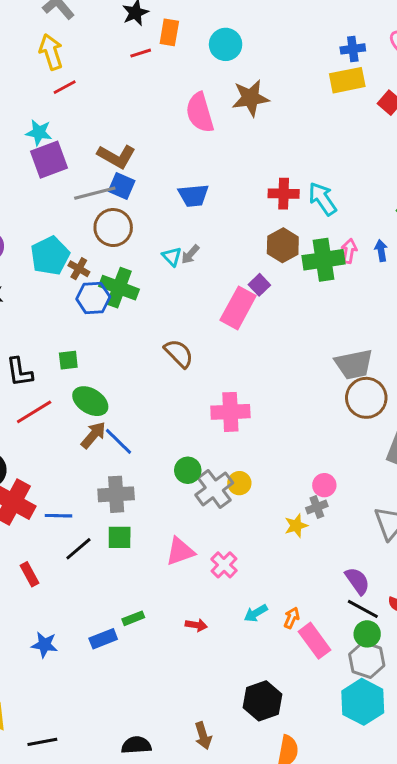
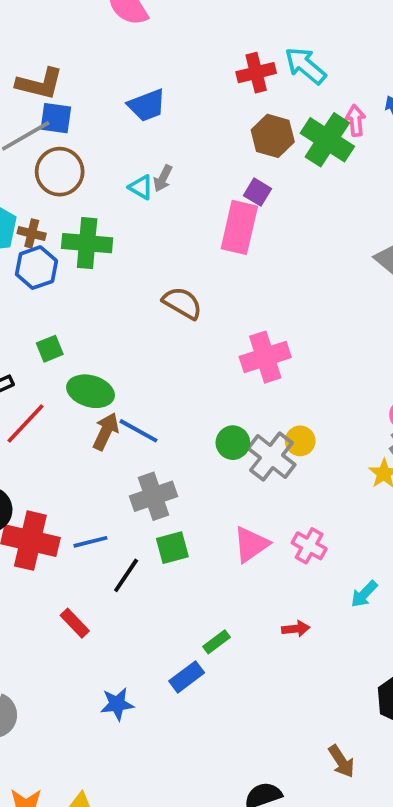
green cross: (324, 260) -> (327, 140), turned -33
blue hexagon: (93, 298) -> (36, 268), moved

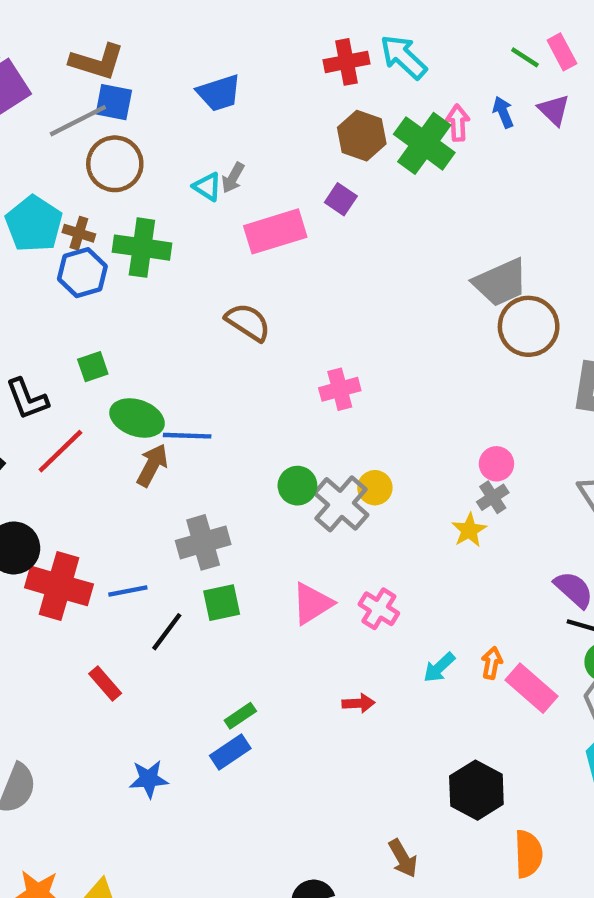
pink rectangle: (239, 227) -> (275, 231), moved, turned 57
pink cross: (265, 357) -> (340, 389), size x0.7
blue line: (139, 431) -> (187, 436), moved, turned -30
green rectangle: (216, 642) -> (240, 716), moved

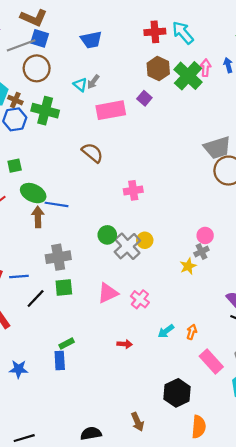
brown arrow: (152, 465) -> (38, 217), turned -36
pink rectangle: (532, 688) -> (211, 362), moved
blue rectangle: (230, 752) -> (60, 360), turned -66

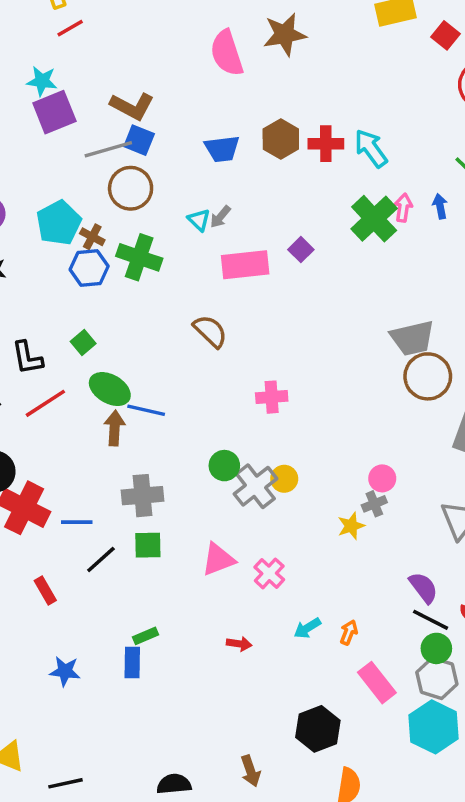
brown hexagon: (158, 69) -> (281, 139), moved
green square: (15, 166) -> (83, 343), turned -32

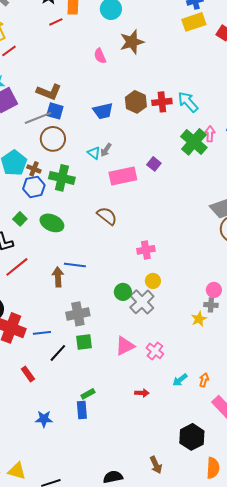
pink semicircle: (227, 53) -> (100, 56), size x0.6
green square: (83, 343) -> (20, 219), moved
green ellipse: (110, 389) -> (52, 223), moved
yellow circle: (284, 479) -> (153, 281), moved
gray cross: (374, 504) -> (211, 305), turned 32

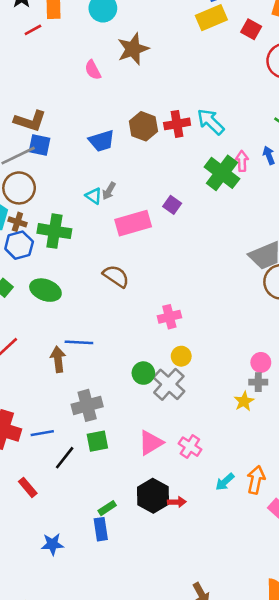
brown circle: (53, 139) -> (19, 188), moved
orange arrow: (204, 380) -> (256, 480), size x1.5
black hexagon: (192, 437) -> (153, 496), moved

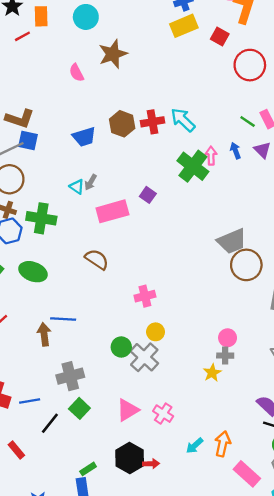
green square: (97, 441) -> (79, 408), turned -36

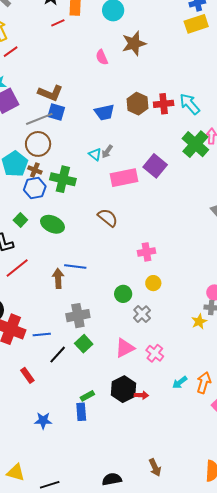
purple square: (148, 195) -> (155, 166), size x1.6
gray cross: (144, 357) -> (142, 314), moved, size x0.7

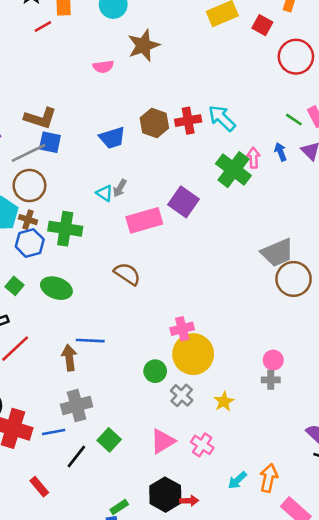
pink semicircle: (102, 57) -> (103, 67), turned -70
pink cross: (146, 252) -> (182, 329), moved
yellow circle: (153, 283) -> (193, 354), size x2.0
gray cross: (78, 316) -> (77, 406), moved
yellow star: (199, 321) -> (224, 402), moved

